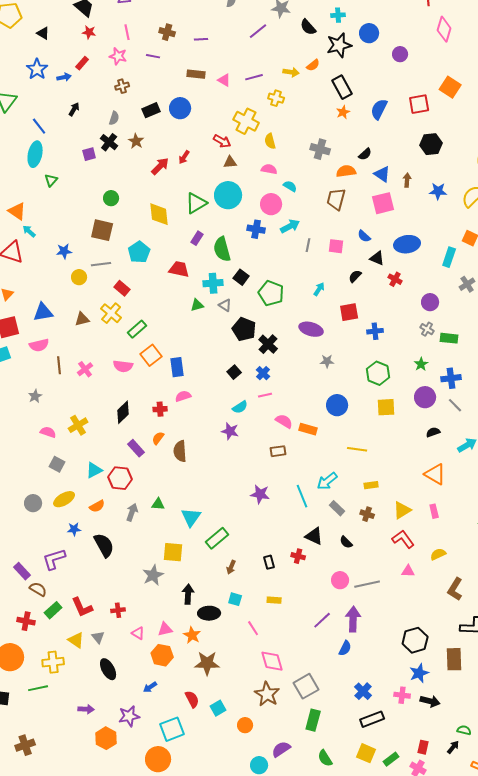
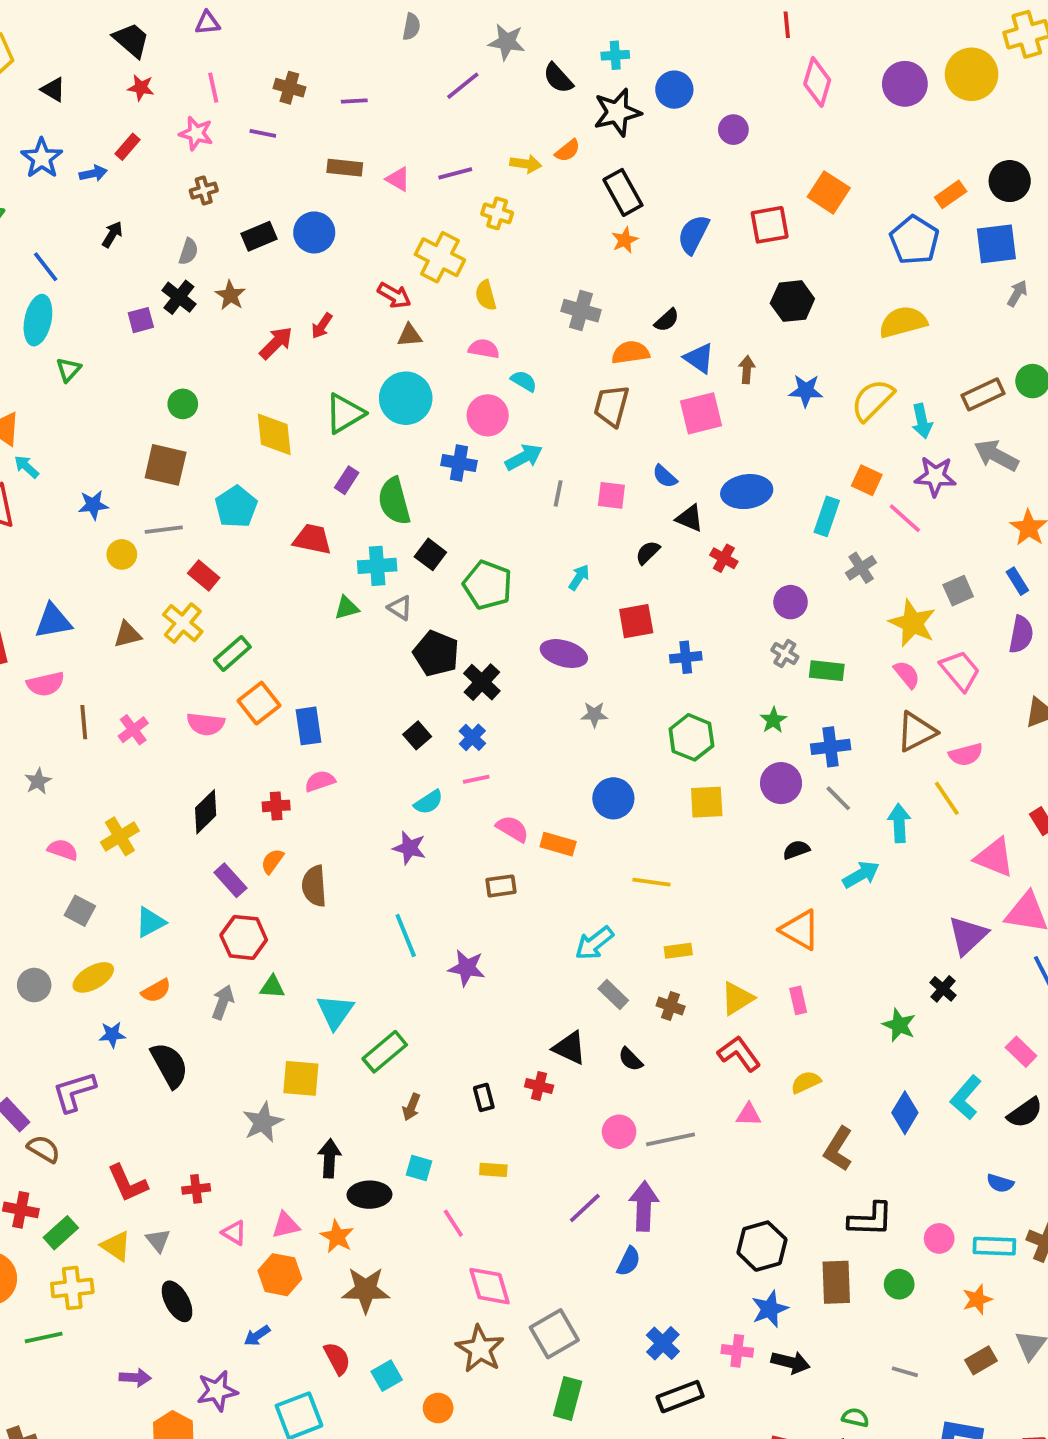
red hexagon: (120, 478) -> (244, 937), moved
cyan line: (302, 496) -> (406, 936), moved
green rectangle: (53, 610) -> (61, 1233), moved

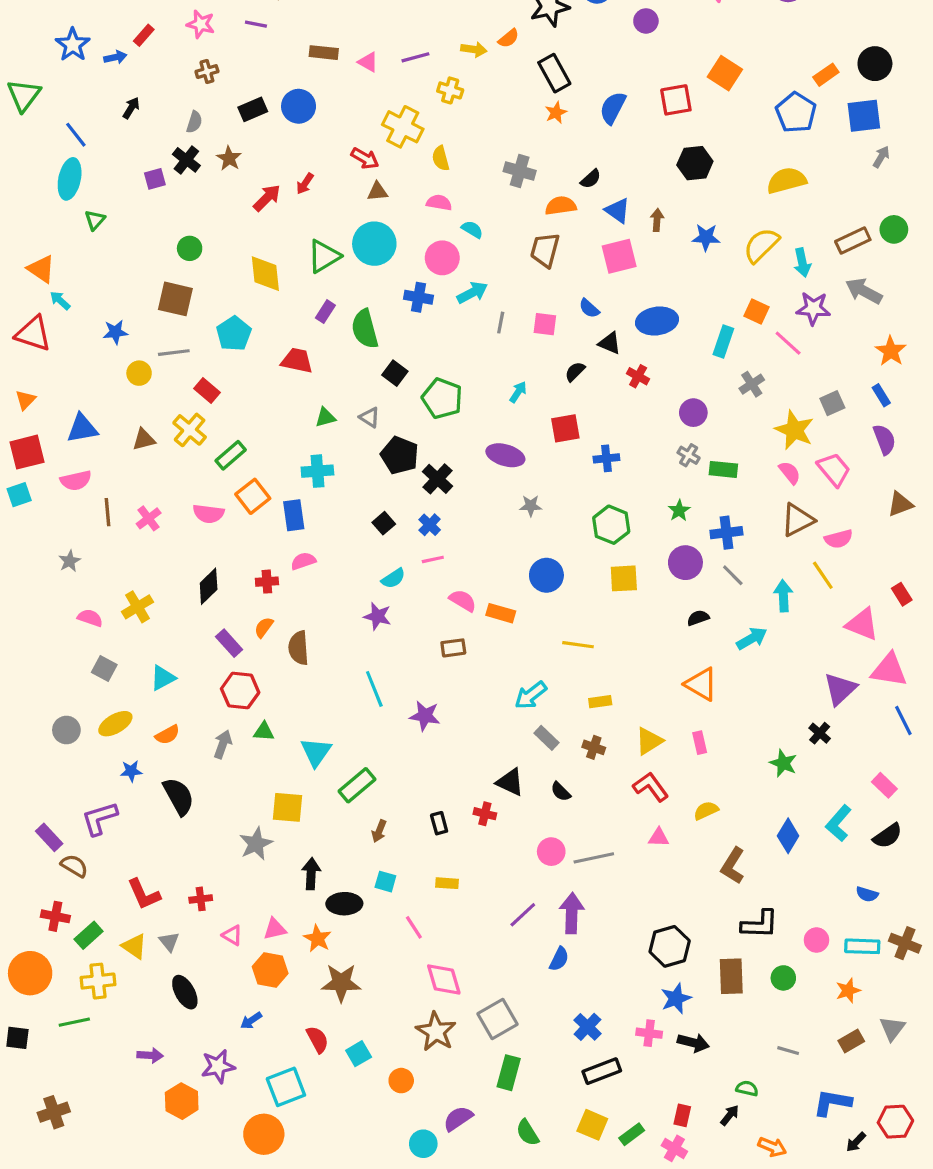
cyan cross: (377, 566) -> (317, 471), moved
purple semicircle: (1021, 634) -> (884, 439), turned -32

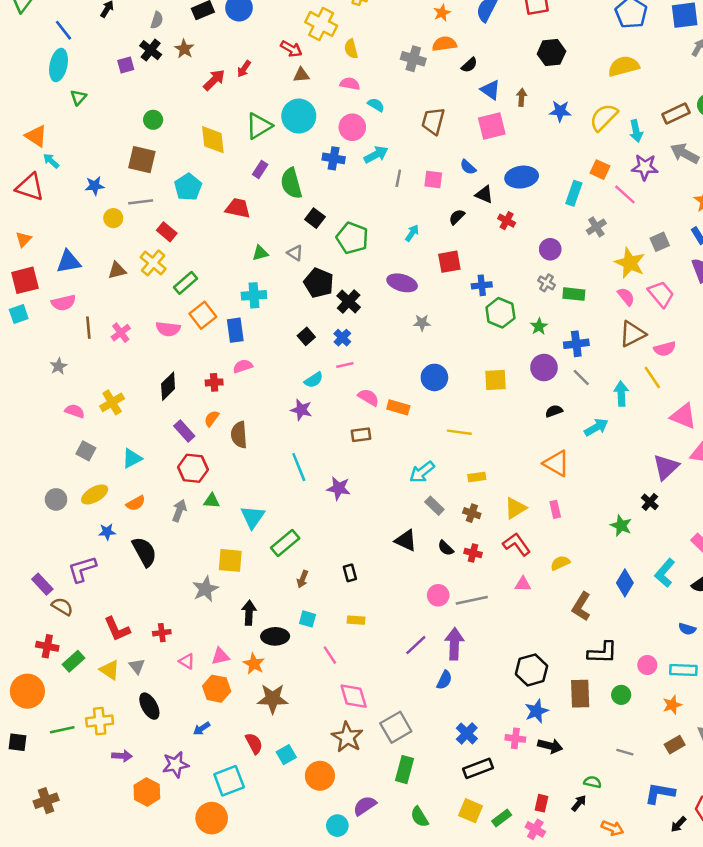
orange semicircle: (561, 206) -> (444, 44), moved
green hexagon: (611, 525) -> (500, 313), moved
red cross: (485, 814) -> (473, 553), moved
yellow cross: (98, 981) -> (100, 721), moved
orange circle: (401, 1081) -> (320, 776), size x1.5

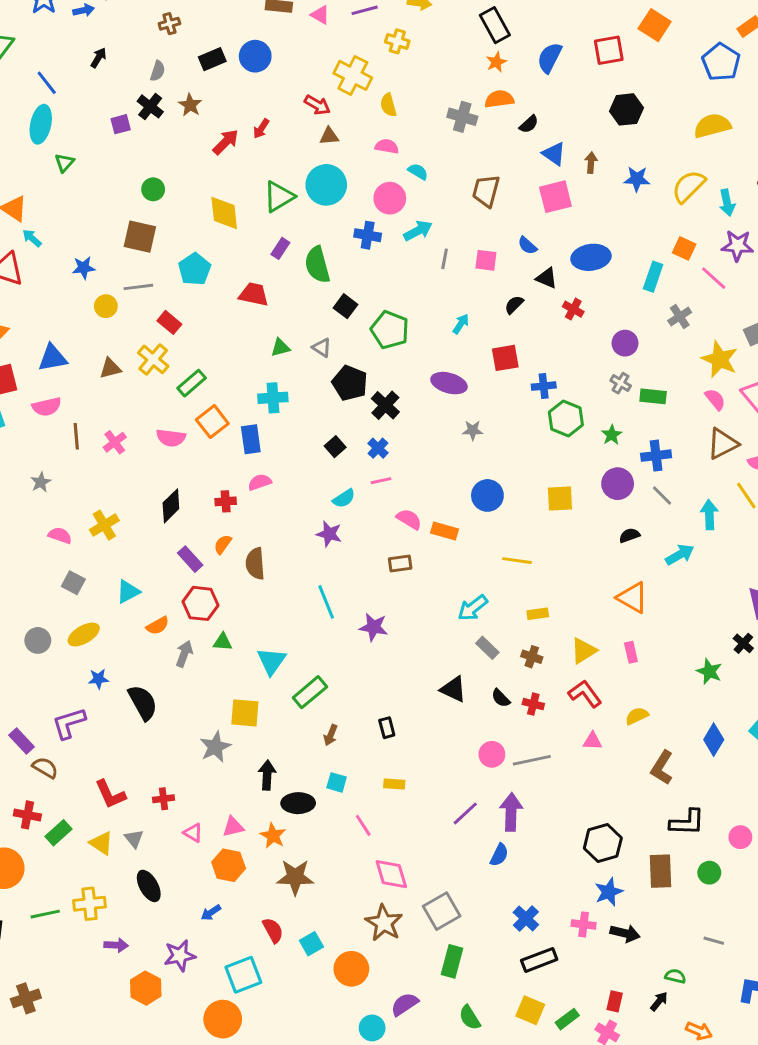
orange semicircle: (136, 503) -> (158, 626), moved

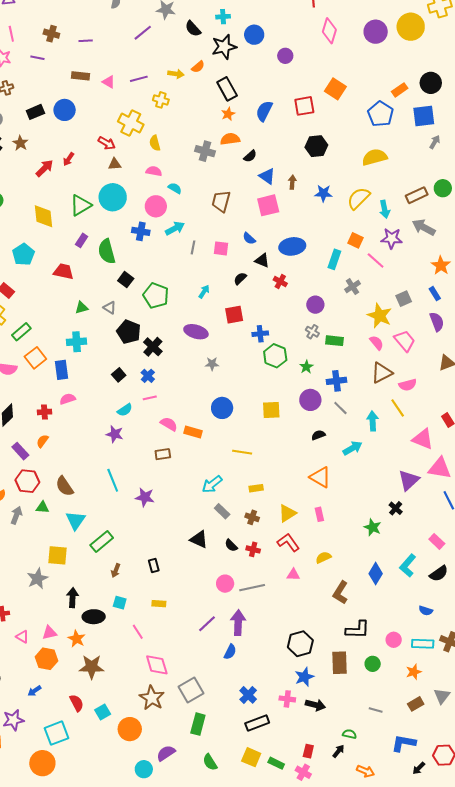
brown semicircle: (255, 564) -> (65, 486), moved, turned -30
green rectangle: (567, 1019) -> (276, 763), turned 63

